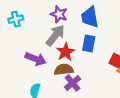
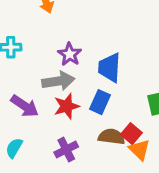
gray arrow: (55, 35) -> (58, 81), turned 30
brown semicircle: (64, 70) -> (111, 137), moved

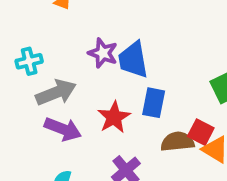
blue trapezoid: (110, 68) -> (133, 60), moved
gray arrow: (58, 81) -> (56, 92), moved

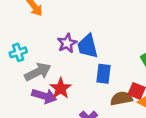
purple star: (103, 53) -> (67, 43), turned 30
red star: (114, 117) -> (61, 88), moved

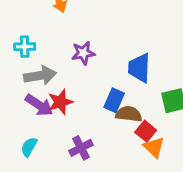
blue trapezoid: (88, 46) -> (139, 68), moved
brown semicircle: (121, 98) -> (129, 114), moved

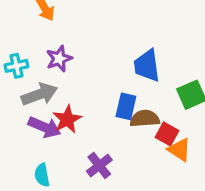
purple star: (83, 53) -> (59, 59), moved
cyan semicircle: (29, 147) -> (42, 175), turned -30

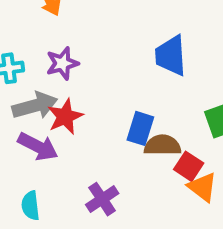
blue trapezoid: (147, 66) -> (171, 56), moved
red star: (67, 119) -> (65, 117), moved

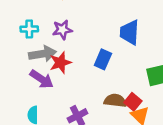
blue rectangle: (140, 128) -> (103, 59), moved
brown semicircle: (163, 145) -> (115, 101), moved

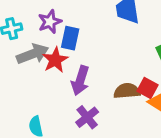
blue rectangle: (103, 59) -> (70, 38), moved
purple arrow: (42, 79) -> (80, 81), moved, turned 85

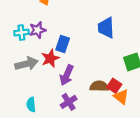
purple star: (50, 22) -> (38, 30), moved
gray arrow: (33, 54) -> (26, 64), moved

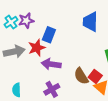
cyan cross: (21, 33) -> (11, 22), turned -32
purple arrow: (67, 75) -> (51, 64), turned 72
brown semicircle: (99, 86) -> (81, 76), turned -126

